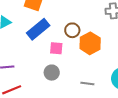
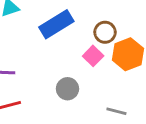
pink square: (56, 48) -> (93, 56), moved, turned 32

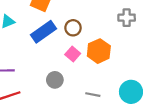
brown circle: (105, 32) -> (73, 28), moved

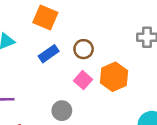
blue rectangle: (44, 32) -> (49, 54), size x0.7

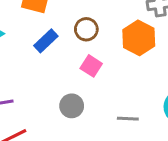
orange hexagon: (114, 77) -> (139, 38), moved

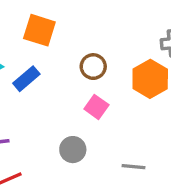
blue rectangle: (46, 41) -> (26, 79), moved

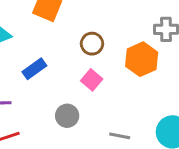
blue rectangle: (26, 79) -> (34, 69), moved

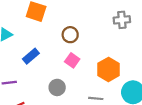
orange hexagon: (142, 59) -> (108, 69), moved

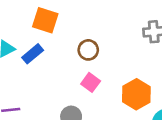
blue rectangle: (31, 56) -> (33, 54), moved

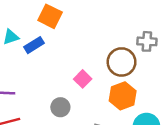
brown circle: (88, 50) -> (122, 62), moved, size x1.5

